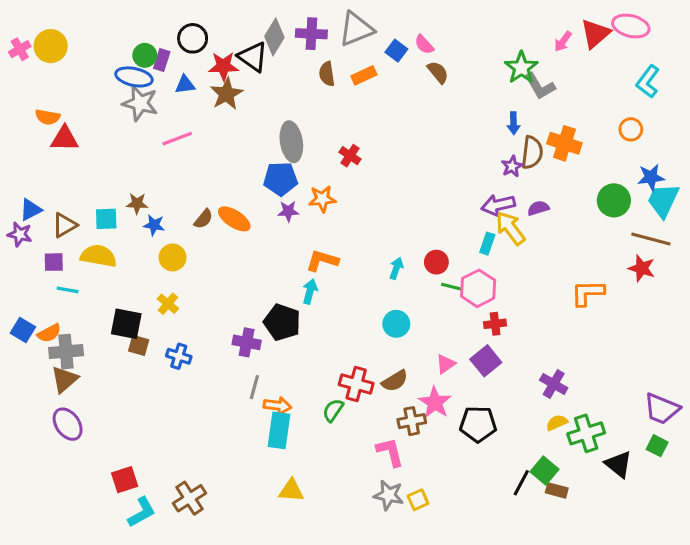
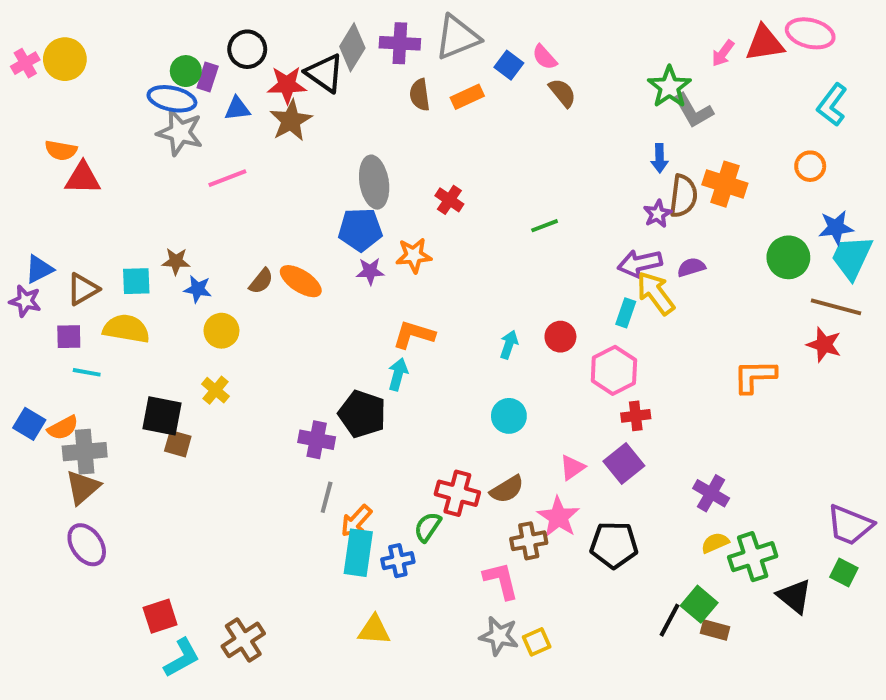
red triangle: (595, 34) -> (765, 43), turned 32
green line: (452, 287) -> (545, 226), moved, turned -35
blue cross: (179, 356) -> (398, 561), moved, turned -30
orange arrow: (277, 406) -> (356, 521), turned 124

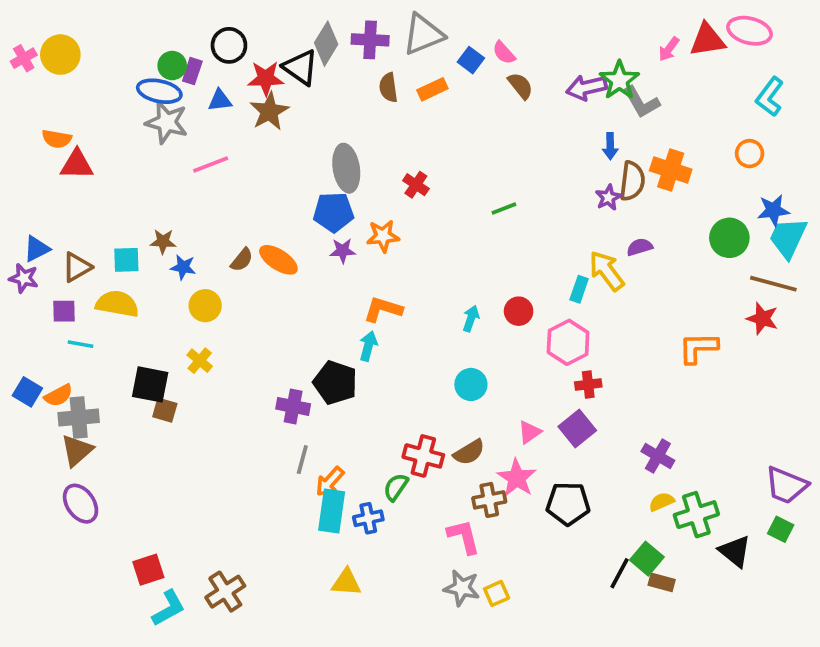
purple arrow: (640, 263) -> (586, 88), moved

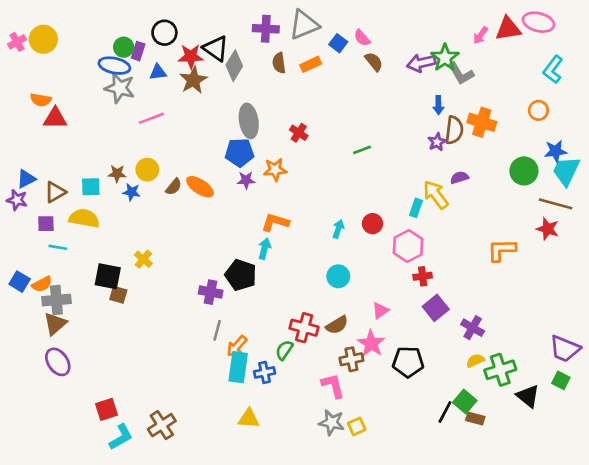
gray diamond: (326, 44) -> (234, 66), moved
yellow circle: (205, 306) -> (147, 170), moved
purple square: (577, 428) -> (436, 308), moved

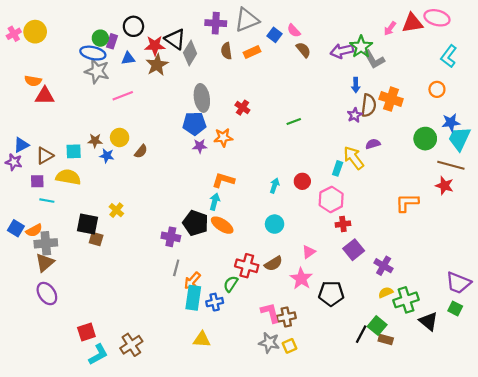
orange ellipse: (200, 187) -> (222, 225), moved
brown cross: (351, 359) -> (286, 317), moved

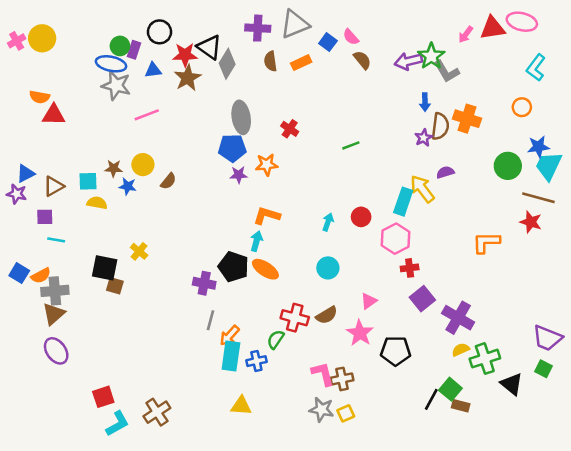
cyan rectangle: (338, 168) -> (403, 202), size x1.5
yellow semicircle: (68, 177) -> (97, 203), moved, size x0.7
purple cross: (384, 266) -> (458, 318), size x1.4

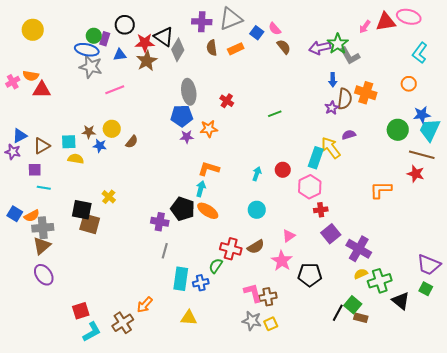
pink cross: (17, 41) -> (13, 82), moved
brown square: (115, 286) -> (90, 224), size x1.5
orange arrow: (230, 336) -> (145, 305), moved

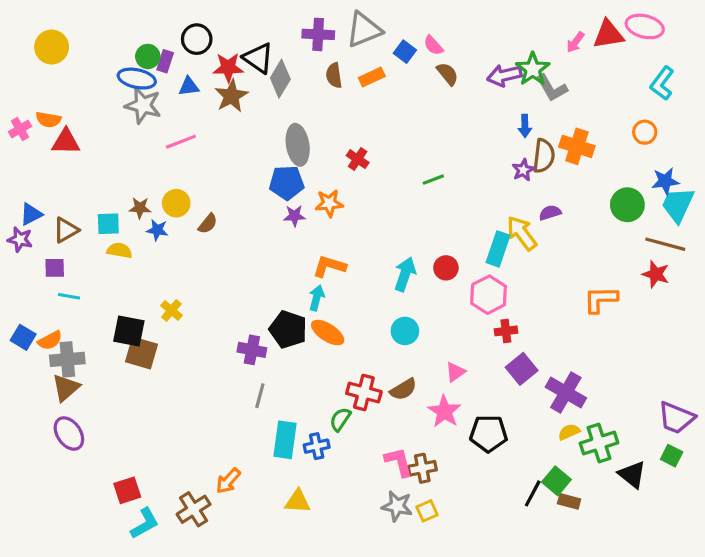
cyan arrow: (257, 174) -> (405, 274), size x1.5

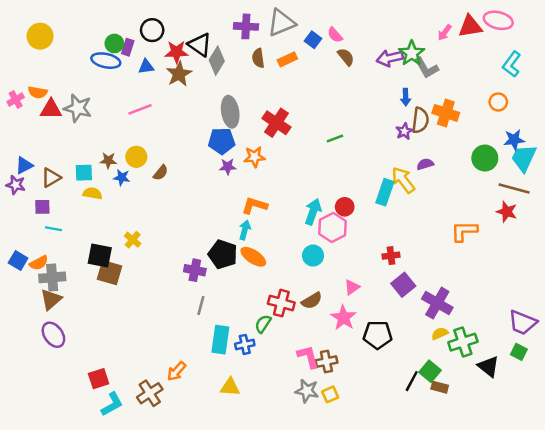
gray star: (143, 105) -> (78, 108), moved
red cross: (358, 159) -> (276, 123), size x1.6
pink hexagon: (489, 295) -> (333, 228), moved

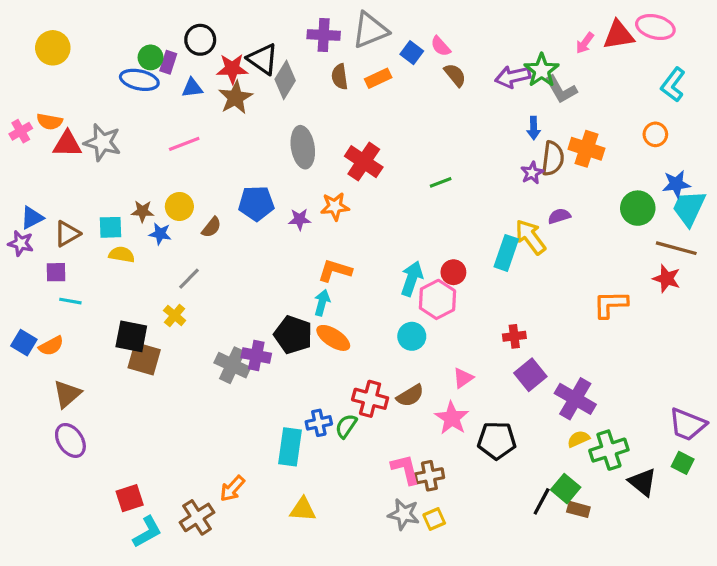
blue pentagon: (222, 141) -> (256, 203), moved
gray cross: (52, 277) -> (232, 365), moved, turned 30
gray line: (201, 305) -> (189, 279), moved, turned 30
blue cross: (245, 344) -> (319, 423), moved

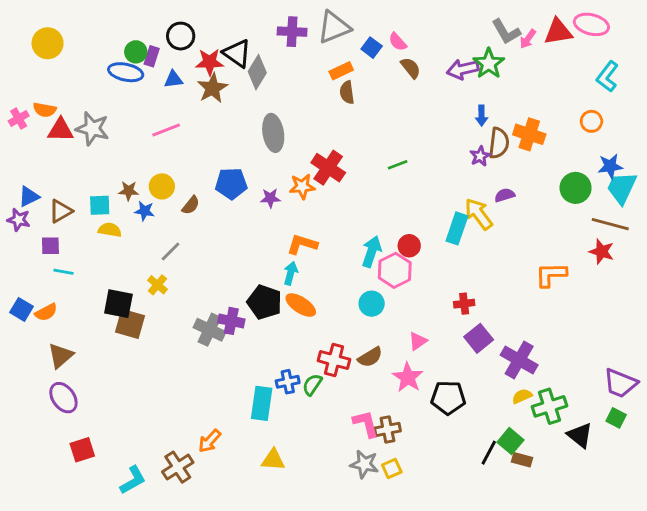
brown semicircle: (340, 77) -> (347, 92), moved
gray L-shape: (561, 89) -> (506, 32), moved
red cross: (364, 162) -> (328, 168), moved
red square: (130, 498) -> (82, 450), moved

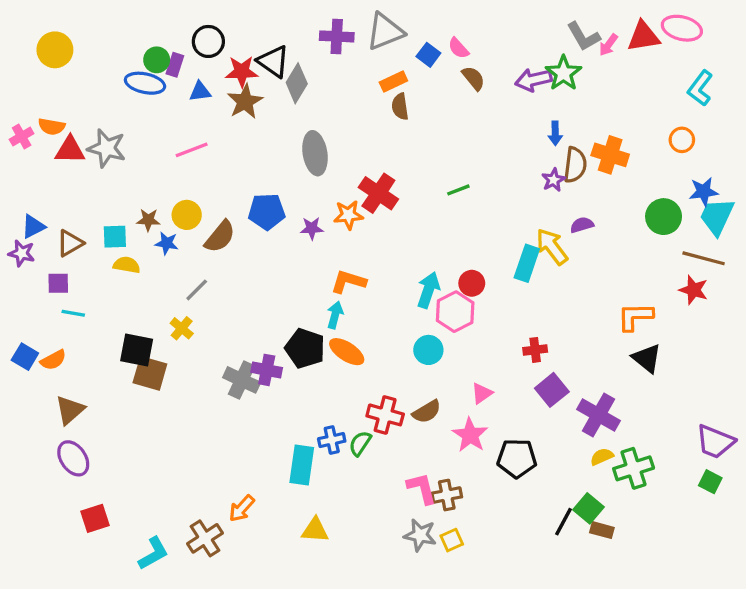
brown semicircle: (191, 205) -> (220, 237), size x1.5
black triangle: (580, 435) -> (647, 358), moved

